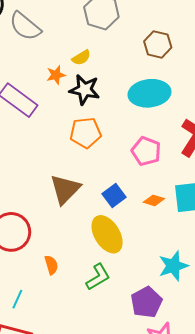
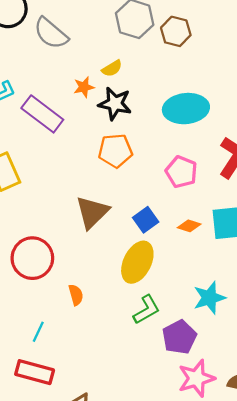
brown hexagon: (158, 44) -> (176, 31), moved
yellow ellipse: (107, 234) -> (137, 262), turned 57
green L-shape: (98, 277) -> (146, 310), moved

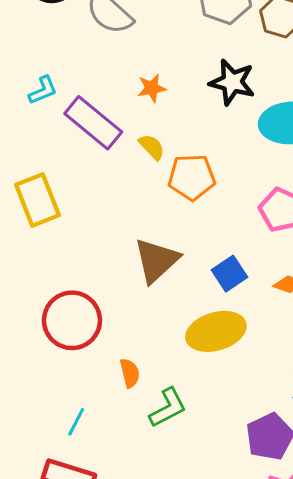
yellow semicircle: (112, 68) -> (152, 147), moved, turned -105
black star: (115, 104) -> (232, 82), moved
yellow ellipse: (137, 262) -> (216, 331), turned 45
green L-shape: (146, 310) -> (168, 408), moved

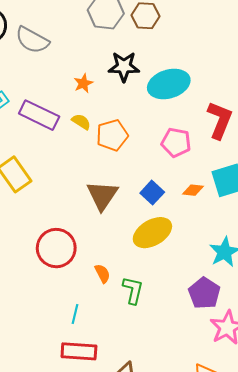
orange star: (152, 88) -> (83, 83), moved
green L-shape: (168, 408) -> (133, 290), turned -36

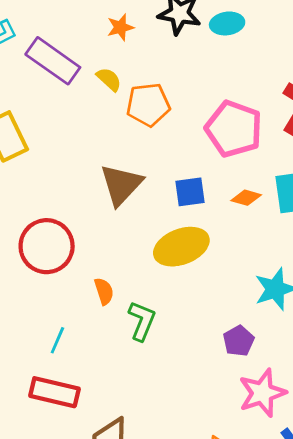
cyan ellipse: (169, 84) -> (227, 23), moved, size x0.6
pink pentagon: (176, 142) -> (234, 129), size x1.4
blue square: (152, 193) -> (190, 192), turned 30
purple pentagon: (204, 293) -> (239, 341), size x0.7

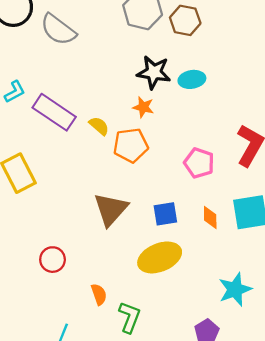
orange star: (120, 27) -> (143, 107), moved, turned 30
pink pentagon: (234, 129) -> (199, 163), size x0.7
orange diamond: (246, 198) -> (210, 217), turned 75
red circle: (47, 246) -> (53, 260), size x0.6

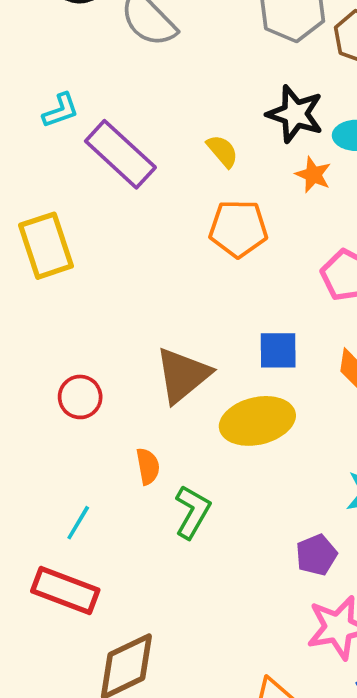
orange star: (143, 107) -> (313, 175), moved
yellow semicircle: (99, 126) -> (222, 151), moved
brown triangle: (111, 209) -> (183, 375), moved

